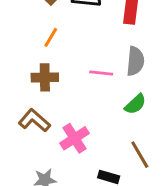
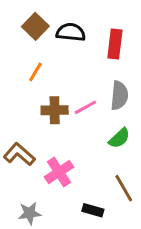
pink line: (101, 73) -> (85, 107), turned -35
brown cross: (45, 77) -> (55, 110), moved

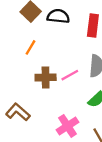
pink cross: (59, 172) -> (68, 126), moved

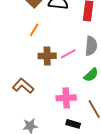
pink cross: (68, 126) -> (66, 98), turned 30

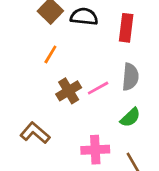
brown cross: (47, 56) -> (69, 91), turned -30

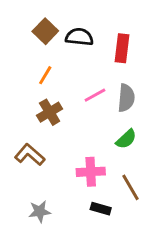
pink line: (98, 88) -> (95, 95), moved
brown cross: (69, 91) -> (50, 112), moved

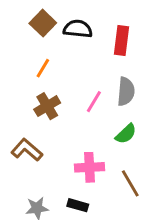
pink line: (95, 95) -> (94, 102), moved, turned -30
black rectangle: (101, 209) -> (78, 205), moved

